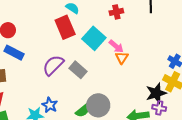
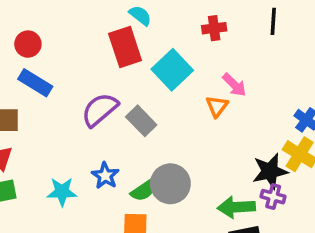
pink arrow: (116, 46) -> (234, 85), moved
blue star: (50, 105) -> (105, 176), moved

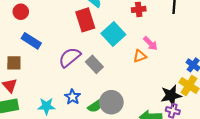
red circle: (28, 44) -> (21, 12), moved
orange triangle: (217, 106) -> (140, 56), turned 32

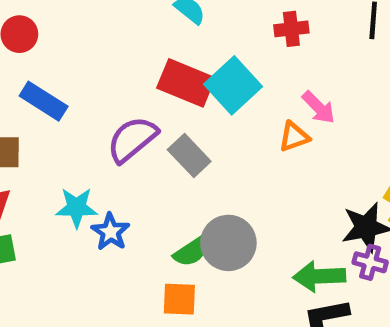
red rectangle: (85, 20) -> (186, 83), moved, turned -50
blue star: (72, 97) -> (111, 232), moved
cyan star: (46, 106) -> (77, 208), moved

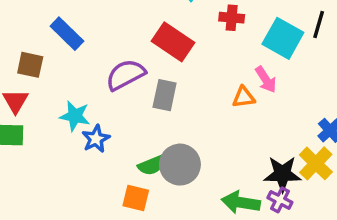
red cross: (291, 29) -> (232, 18), moved
cyan square: (233, 85) -> (283, 38), moved, turned -30
gray rectangle: (189, 155) -> (165, 95), turned 44

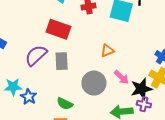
pink arrow: (266, 80) -> (121, 77), moved
green semicircle: (152, 165) -> (65, 104), turned 63
gray circle: (180, 165) -> (94, 83), moved

